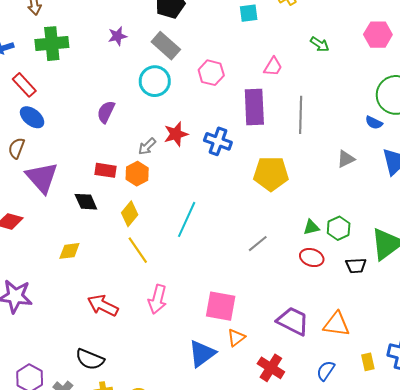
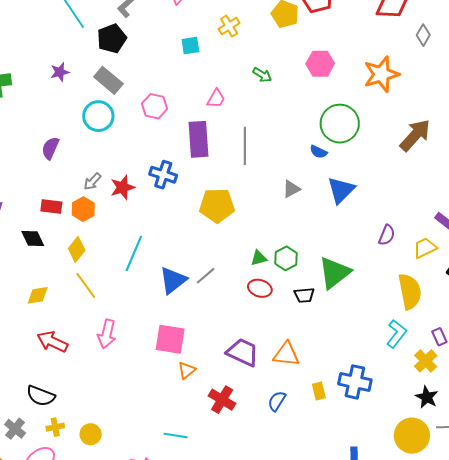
red star: (176, 134) -> (123, 187), moved
yellow diamond: (69, 251) -> (38, 295), moved
blue triangle: (202, 354) -> (173, 280), moved

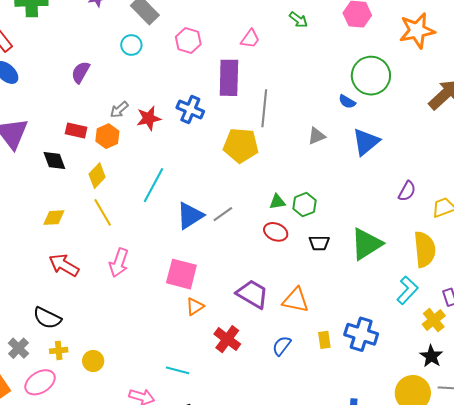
cyan circle: (98, 116) -> (131, 45), size x0.7
gray line: (245, 146) -> (264, 108), moved
green triangle: (334, 273) -> (366, 244), moved

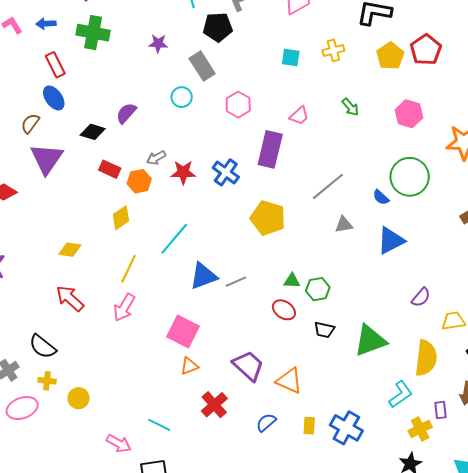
gray line: (264, 108) -> (328, 186), moved, turned 33
black diamond: (54, 160) -> (93, 132), moved, turned -65
yellow line: (103, 212) -> (129, 269), moved, turned 44

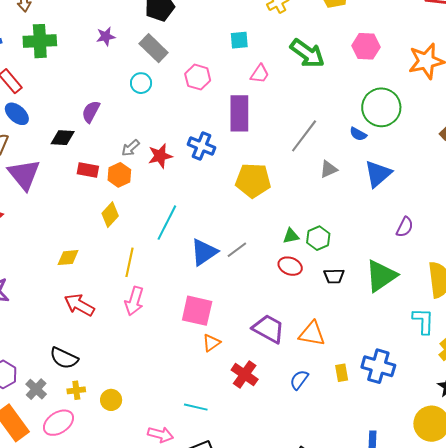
cyan square: (291, 58) -> (239, 40), moved
green arrow: (350, 107) -> (307, 53), size x1.8
purple semicircle: (421, 297) -> (405, 227), moved
cyan L-shape: (401, 394) -> (423, 321), turned -40

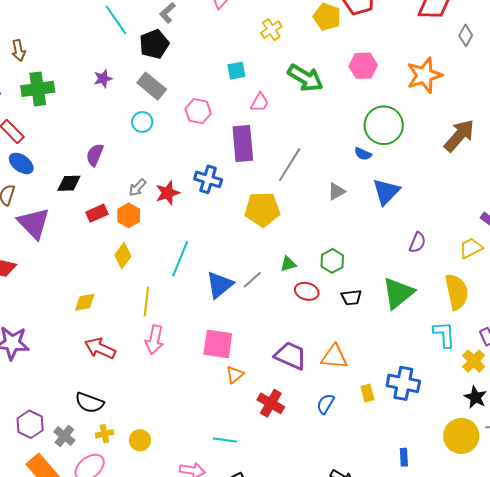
gray line: (304, 136) -> (290, 164), moved
red rectangle: (88, 170) -> (97, 213), turned -30
green triangle: (291, 236) -> (288, 264), moved

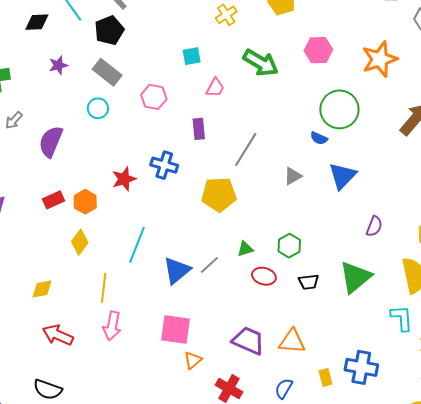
purple rectangle: (243, 144) -> (199, 129), size x0.6
purple semicircle: (95, 155) -> (51, 142), size x1.4
black diamond: (69, 183) -> (37, 22), moved
gray arrow: (137, 188) -> (14, 120), moved

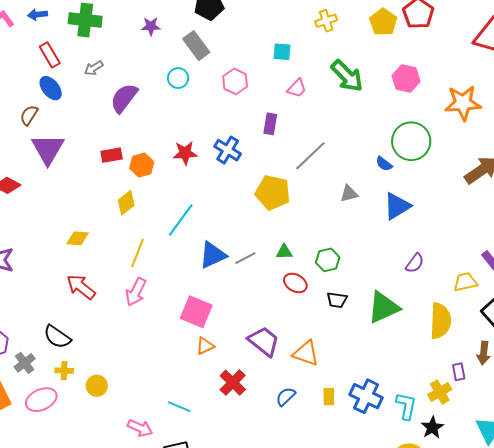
cyan L-shape: (402, 318) -> (406, 406), moved

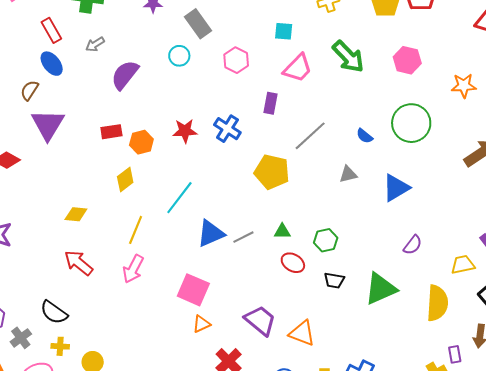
pink trapezoid: (297, 88) -> (298, 68), size x1.5
orange star: (463, 103) -> (464, 86), size x0.7
blue semicircle: (384, 164) -> (364, 136), moved

